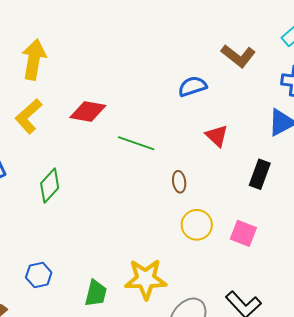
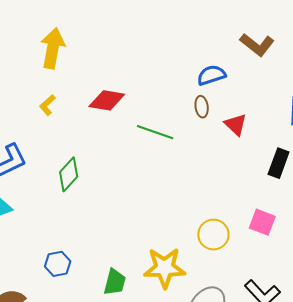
yellow L-shape: (29, 116) -> (47, 105), size x0.6
brown ellipse: (179, 182) -> (202, 107), moved
yellow circle: (197, 225) -> (213, 235), moved

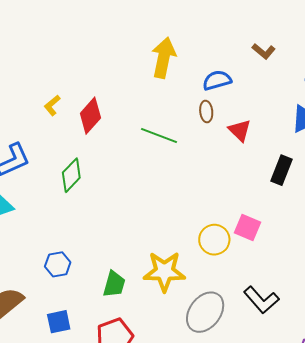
brown L-shape: (257, 45) -> (264, 51), size x0.7
yellow arrow: (53, 48) -> (164, 58), moved
red diamond: (107, 100) -> (90, 116), moved, turned -60
pink square: (262, 222) -> (247, 227), moved

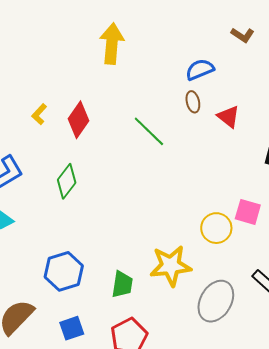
yellow arrow: (164, 58) -> (112, 44), moved
green line: (159, 136) -> (149, 131), turned 30
blue hexagon: (58, 264) -> (64, 271), size x1.5

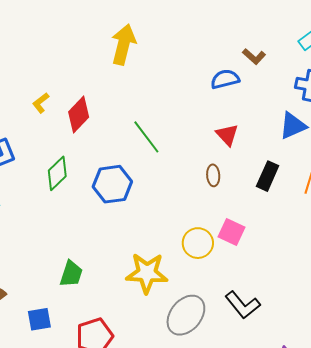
blue semicircle: (200, 70) -> (225, 79), moved
brown ellipse: (193, 102) -> (213, 175), moved
blue hexagon: (64, 271) -> (112, 184), moved
green trapezoid: (122, 284) -> (71, 274), moved

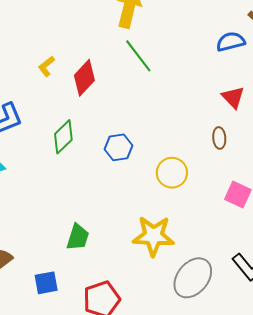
green line: (146, 137) -> (138, 56), moved
blue hexagon: (112, 184) -> (119, 147), size x0.7
yellow circle: (198, 243) -> (172, 173), moved

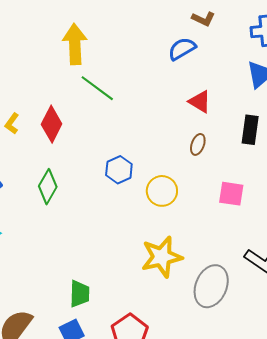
brown ellipse: (219, 138) -> (198, 144), turned 40
blue hexagon: (119, 147) -> (119, 170), moved
green trapezoid: (78, 237) -> (80, 294), moved

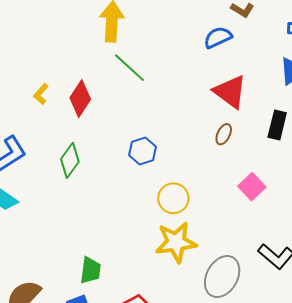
red triangle: (200, 102) -> (230, 92), size x1.5
yellow circle: (162, 191) -> (173, 198), moved
pink square: (231, 194) -> (252, 187), turned 32

